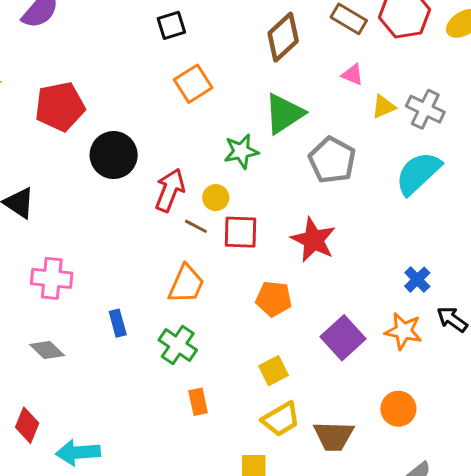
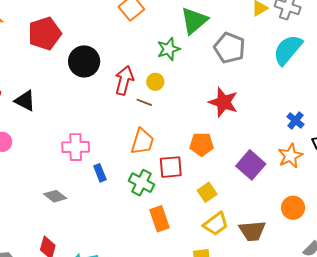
red square: (240, 232) -> (171, 167), moved
pink cross: (52, 278) -> (76, 147), moved
orange star: (403, 331) -> (290, 156), turned -30
orange rectangle: (198, 402) -> (159, 219), size x1.4

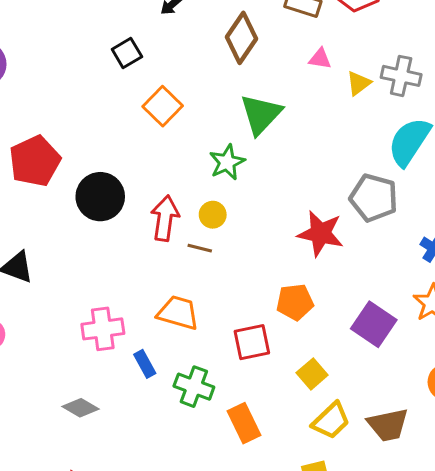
gray pentagon: (230, 48) -> (374, 198), moved
orange trapezoid: (142, 142) -> (178, 313), moved, turned -84
green cross: (142, 183) -> (194, 387), moved

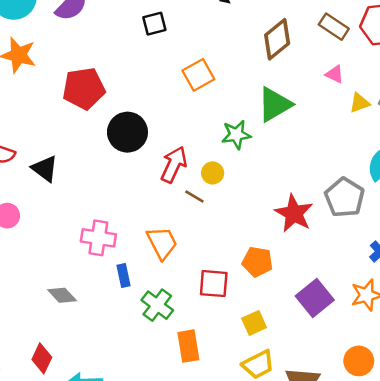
black square: (127, 53) -> (154, 24), moved
orange trapezoid: (178, 313) -> (162, 243), turned 30

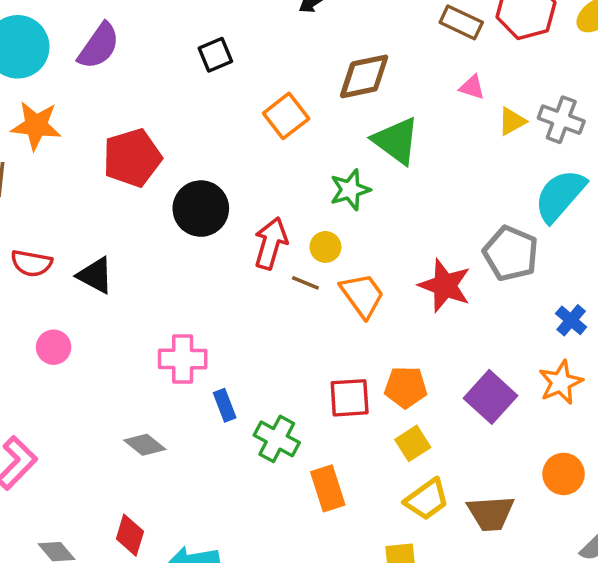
brown diamond: (277, 39) -> (364, 76), moved, turned 36
green triangle: (275, 104) -> (396, 141), turned -45
orange trapezoid: (162, 243) -> (362, 295), moved
orange pentagon: (257, 262) -> (406, 387), moved

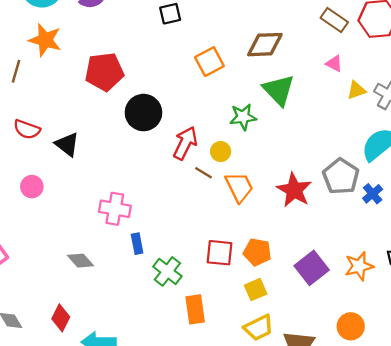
blue cross: (571, 320) -> (373, 194), moved

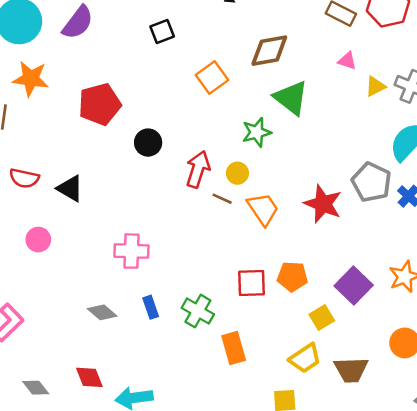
black circle: (143, 113) -> (148, 143), size x0.7
blue rectangle: (137, 244) -> (151, 307), moved
yellow square: (256, 290) -> (322, 317), moved
red diamond: (61, 318) -> (89, 377), turned -40

